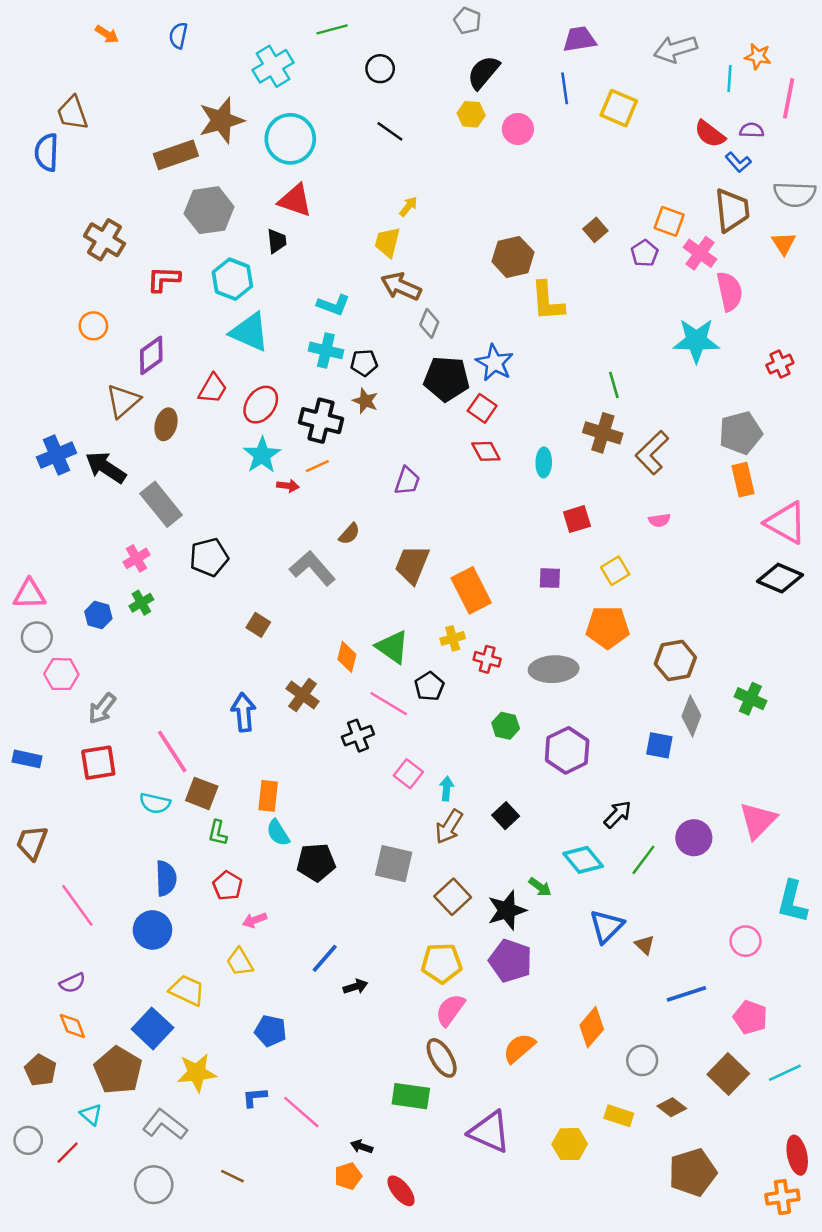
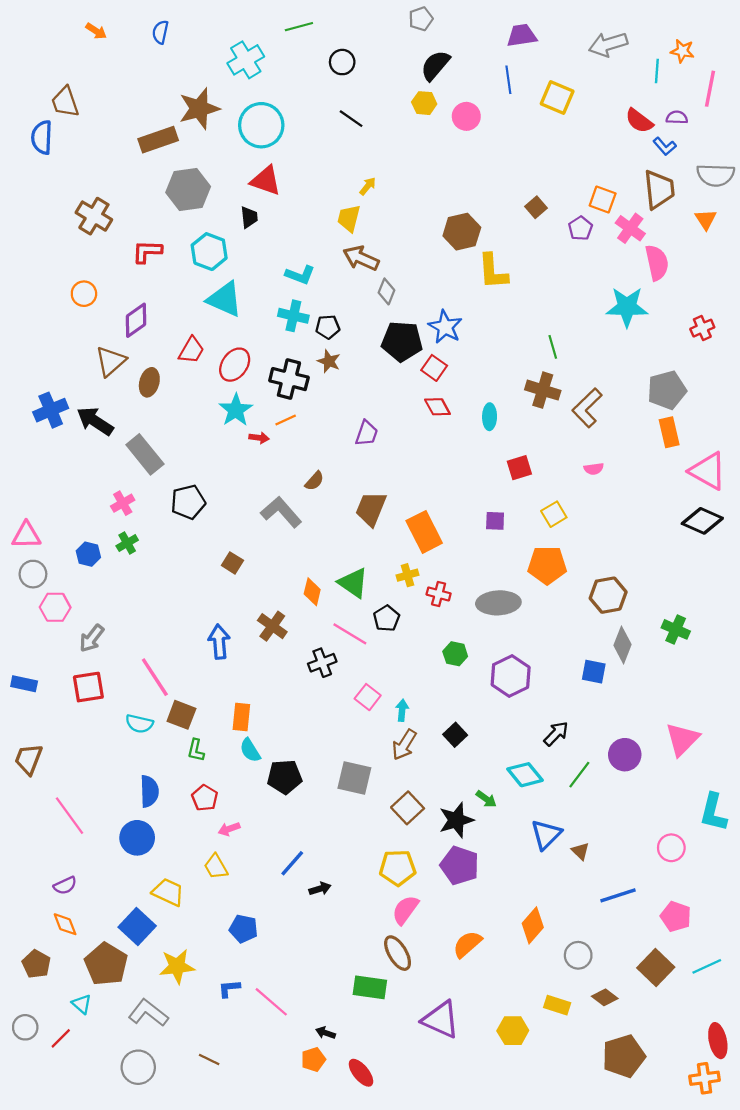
gray pentagon: (467, 21) -> (421, 19), turned 30

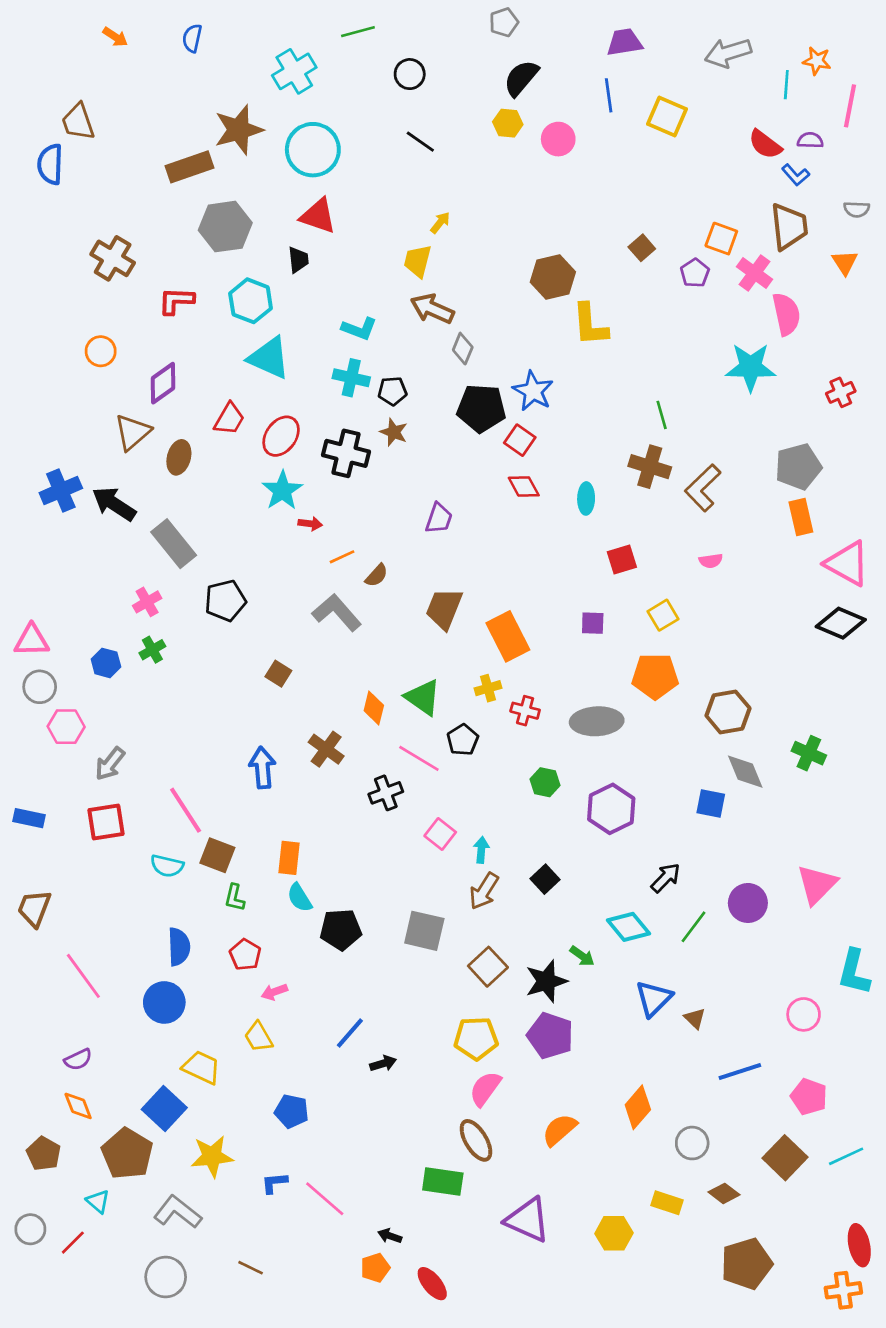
gray semicircle: (716, 175) -> (857, 209), size x0.6
orange line: (286, 420) -> (342, 557), moved
gray diamond: (623, 645) -> (745, 772), turned -44

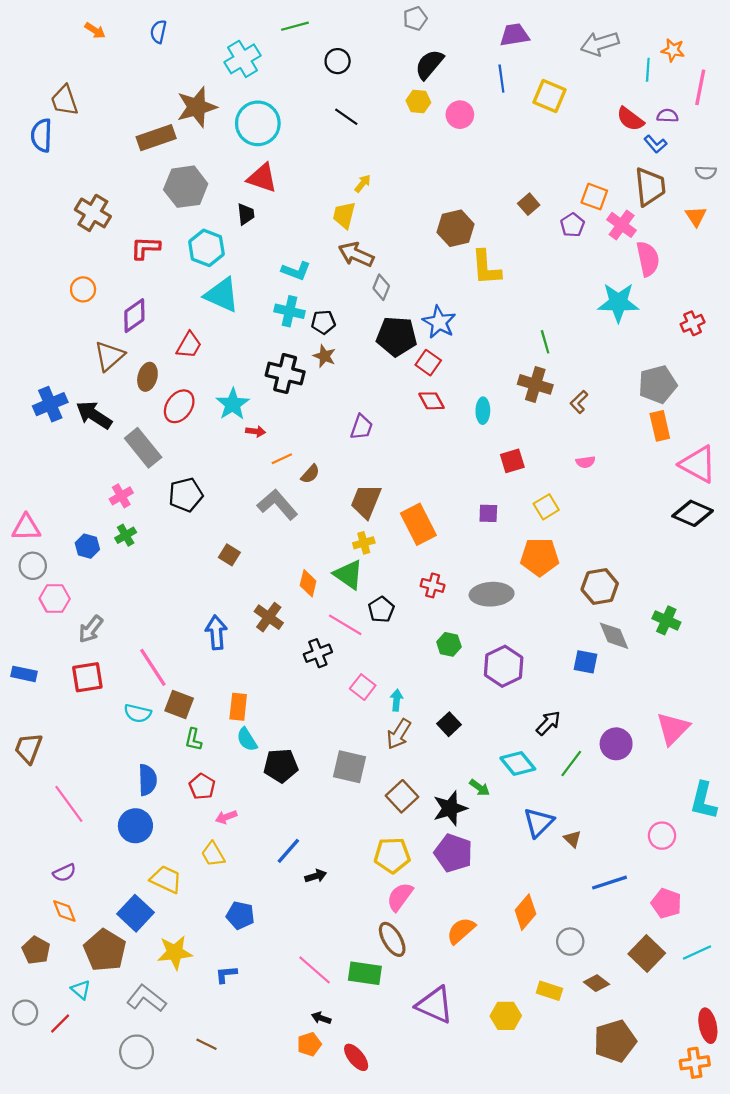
red ellipse: (281, 436) -> (179, 406), moved
brown L-shape: (703, 488) -> (579, 402), size x0.6
yellow cross: (488, 688) -> (364, 543), moved
pink line: (325, 1199) -> (315, 970), moved

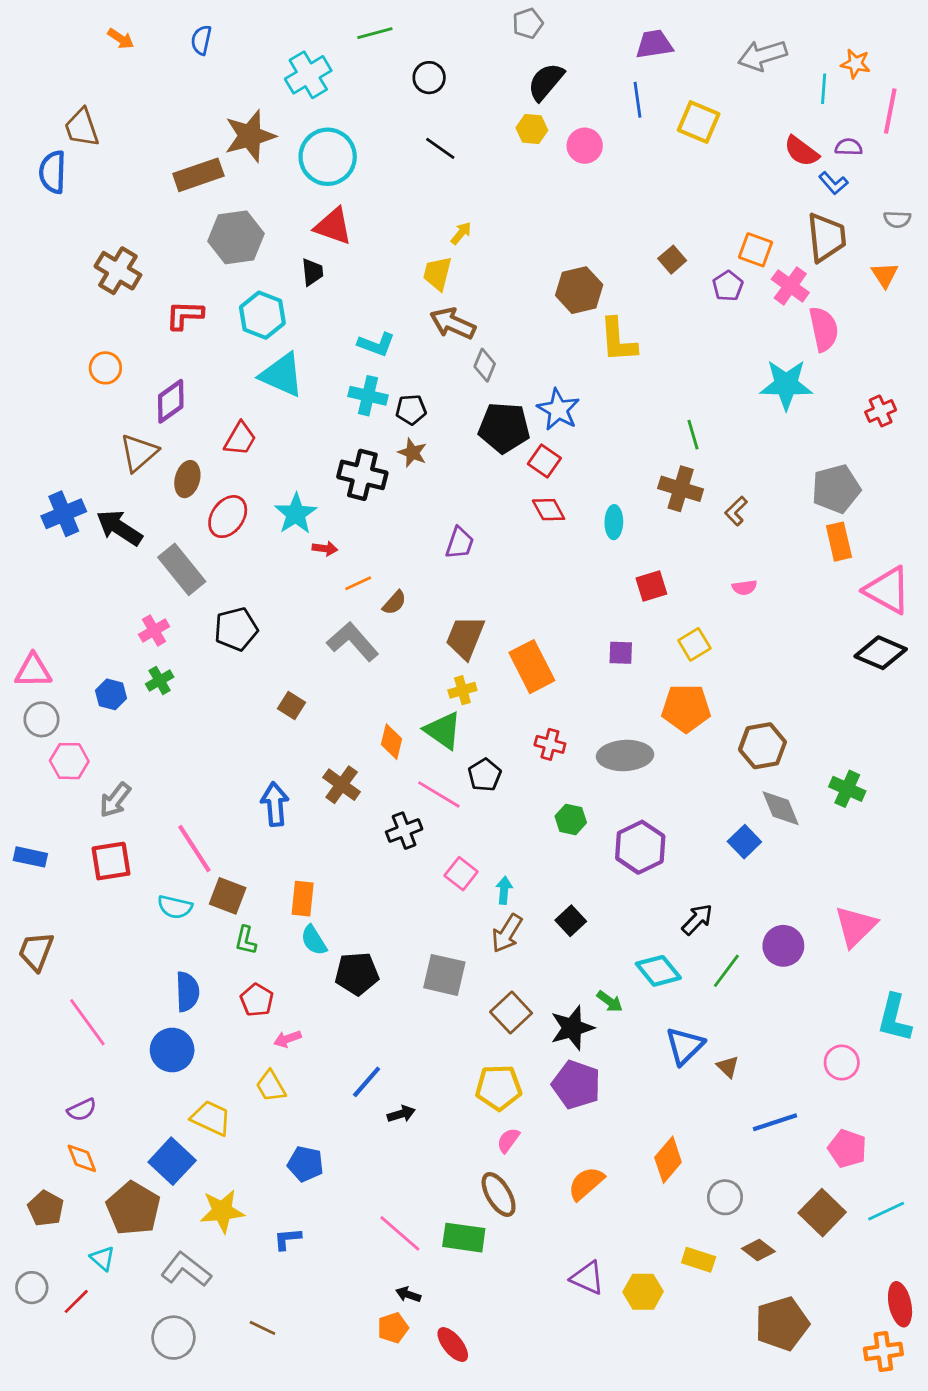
blue square: (586, 662) -> (744, 842), turned 35
pink semicircle: (400, 897) -> (508, 1140), size x0.7
purple triangle: (435, 1005) -> (587, 1278), moved, size x0.7

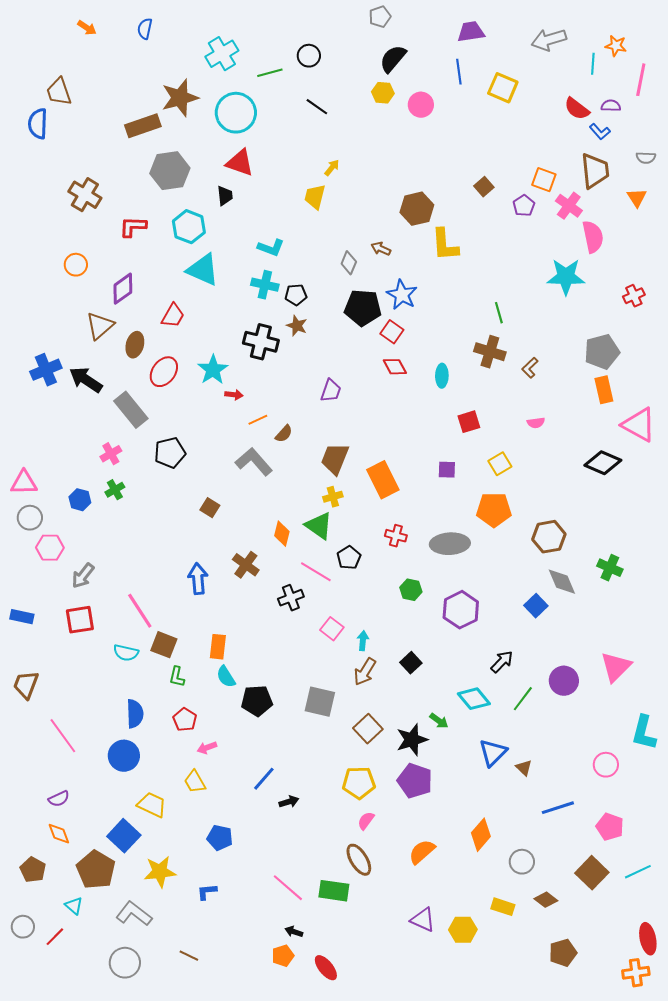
green line: (375, 33) -> (270, 73), moved
brown arrow: (453, 323) -> (381, 249), moved, size x0.6
black diamond: (881, 653) -> (603, 463), moved
brown pentagon: (782, 1324) -> (563, 953), size x0.7

